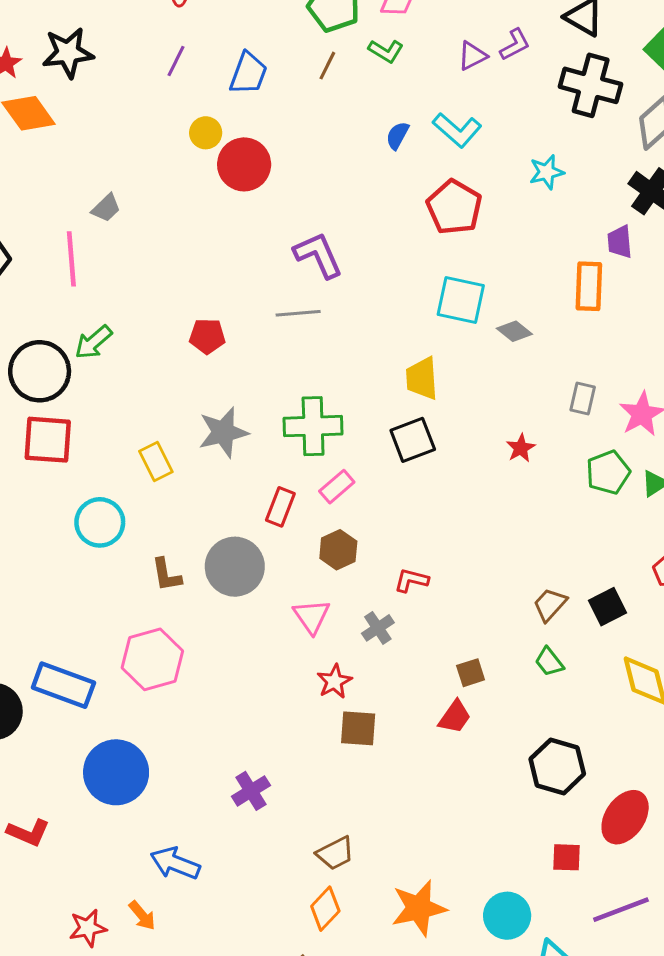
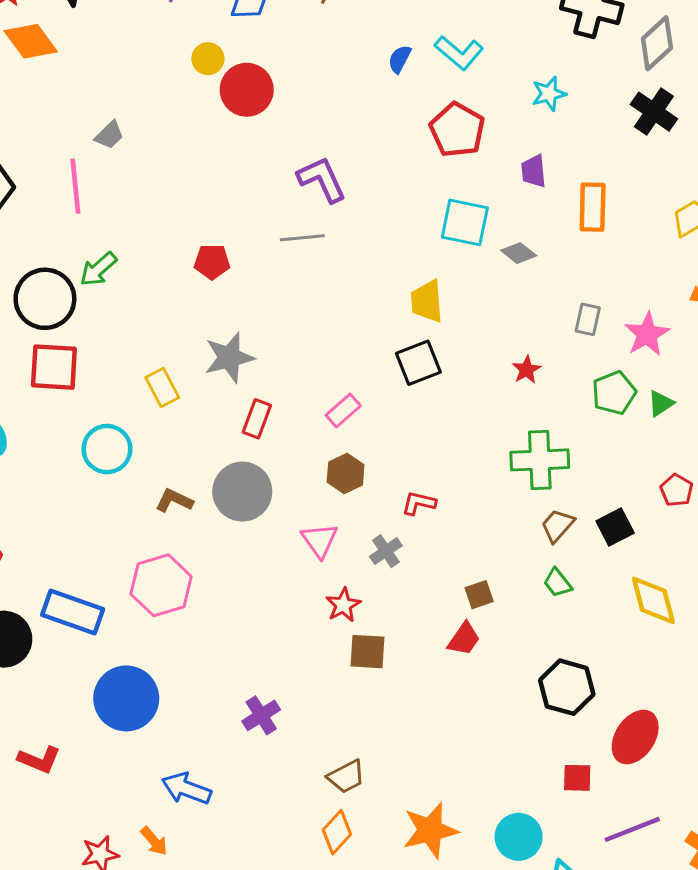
purple trapezoid: (620, 242) -> (533, 171), moved
green cross: (313, 426) -> (540, 460), moved
red rectangle: (280, 507) -> (257, 419), moved
brown L-shape: (166, 575) -> (174, 501), turned 126

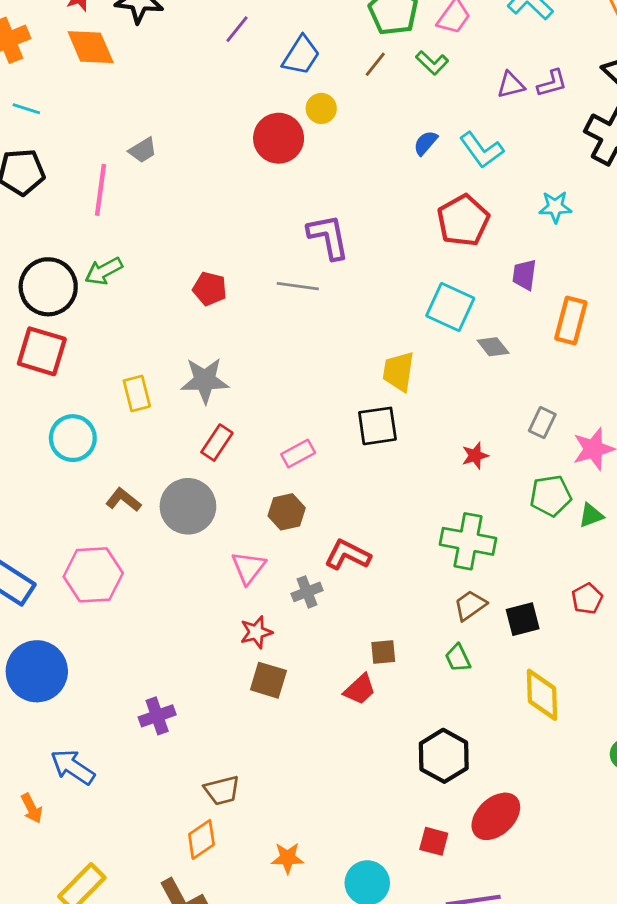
yellow circle: (208, 59) -> (321, 108), moved
red L-shape: (419, 503) -> (348, 555), size x1.4
orange star: (430, 830) -> (288, 858), size x0.6

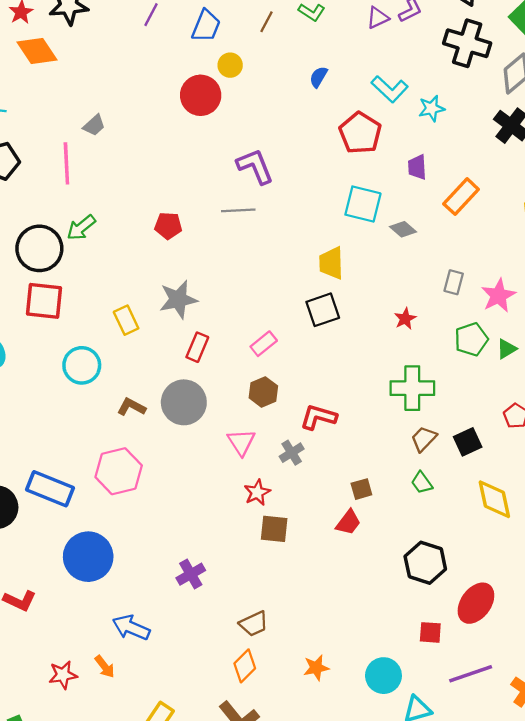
cyan L-shape: (482, 150) -> (390, 89), moved
orange rectangle: (571, 320) -> (461, 197), turned 39

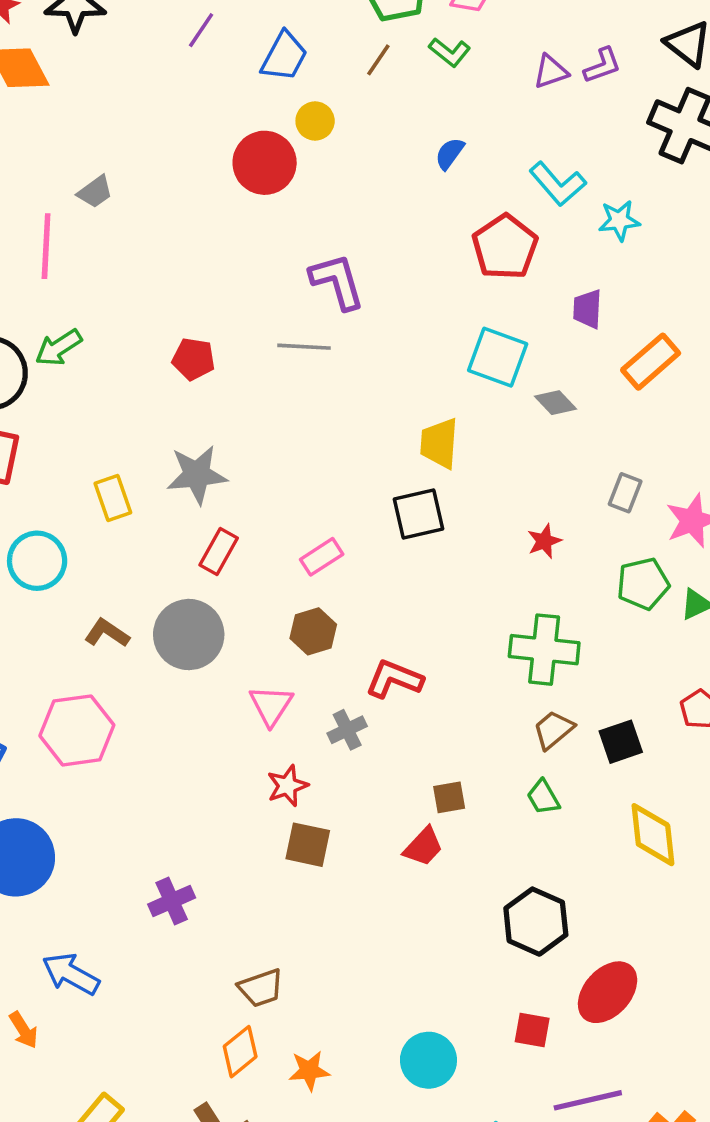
orange star: (316, 668) -> (309, 1071), moved
cyan circle: (383, 676) -> (428, 1060), moved

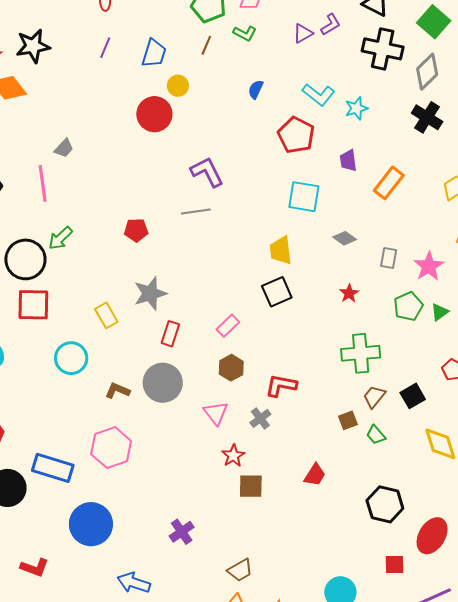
gray diamond: (556, 403) -> (345, 238), moved
brown square: (449, 797) -> (348, 420), moved

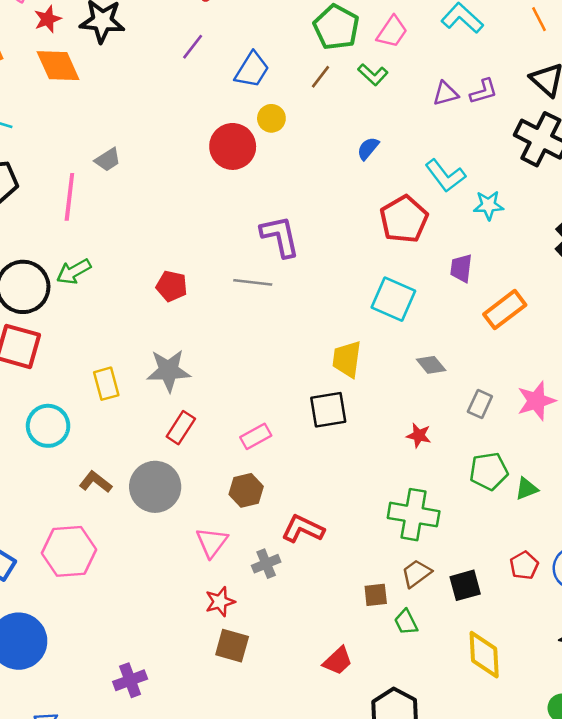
pink star: (429, 266) -> (536, 401), moved
red star: (349, 293) -> (419, 435), turned 30
red trapezoid: (315, 475) -> (338, 661), moved

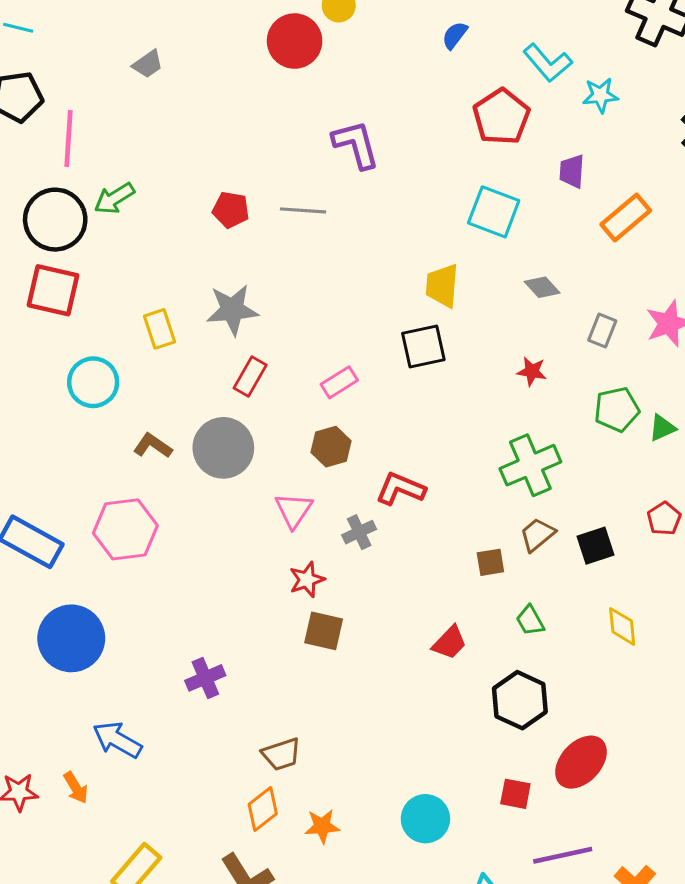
pink line: (69, 197) -> (69, 138), moved
gray line: (253, 282) -> (303, 210), moved
green cross: (414, 515) -> (530, 465), turned -30
green trapezoid: (406, 622) -> (530, 621), moved
yellow diamond: (484, 655) -> (622, 626), size x0.7

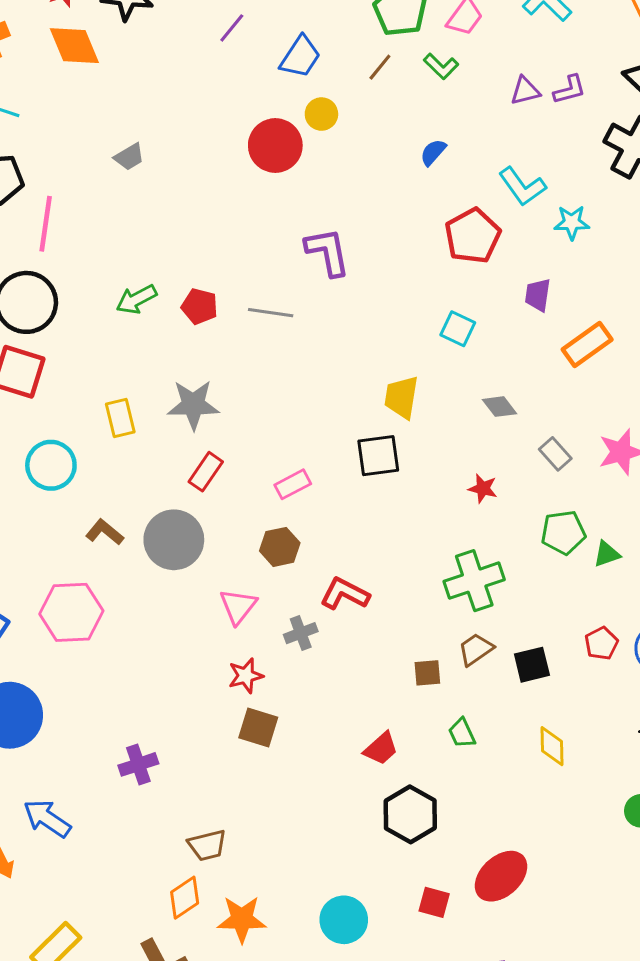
green arrow: (114, 198) -> (136, 299), moved
cyan square: (494, 212) -> (458, 329), size x0.7
gray rectangle: (602, 331) -> (555, 454), turned -68
black hexagon: (520, 700) -> (410, 814), moved
orange star: (322, 826) -> (242, 919), size x1.4

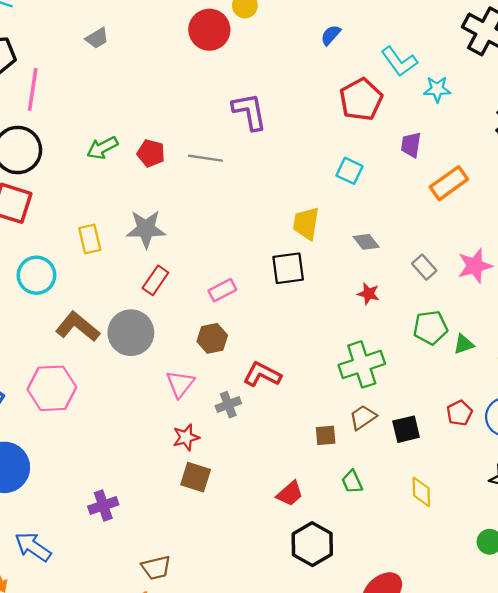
gray diamond: (499, 407) -> (366, 242), moved
brown L-shape: (105, 532) -> (78, 327), size x1.5

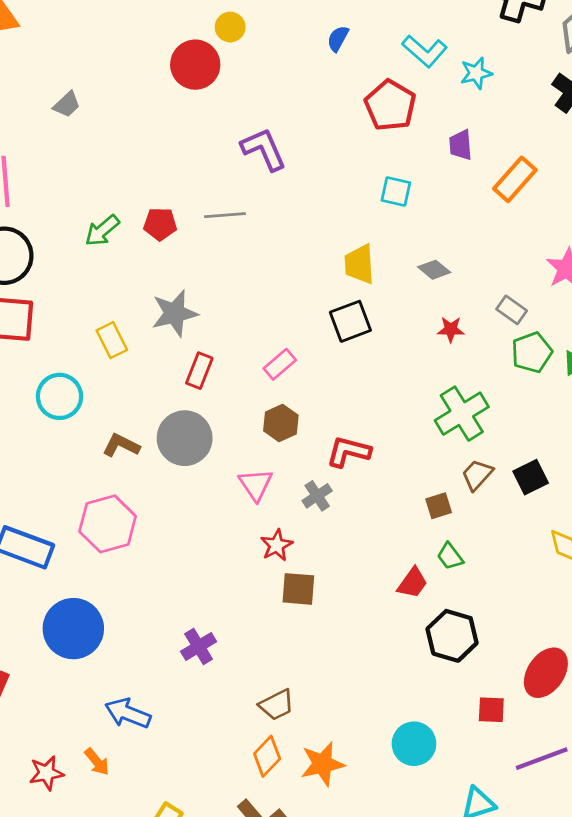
gray rectangle: (424, 267) -> (512, 310), moved
brown L-shape: (78, 327) -> (121, 445), size x0.7
green trapezoid: (352, 482) -> (450, 556), moved

